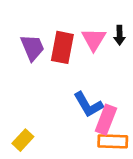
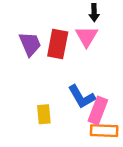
black arrow: (120, 35) -> (94, 13), moved
yellow rectangle: (23, 140) -> (44, 114), moved, turned -48

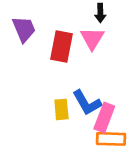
purple trapezoid: (30, 44) -> (24, 29), moved
yellow rectangle: (44, 114) -> (61, 109), moved

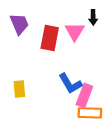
black arrow: (100, 13) -> (93, 17), moved
yellow rectangle: (61, 109) -> (19, 89), moved

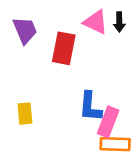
pink triangle: (75, 31) -> (96, 22), moved, turned -36
blue L-shape: (70, 84) -> (90, 107), turned 35

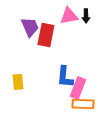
pink triangle: (96, 22) -> (69, 16), turned -36
purple trapezoid: (25, 30) -> (30, 27), moved

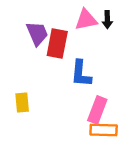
blue L-shape: (65, 77) -> (81, 74), moved

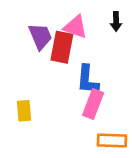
pink triangle: (86, 20) -> (75, 27), moved, turned 30
pink rectangle: (97, 110) -> (93, 104), moved

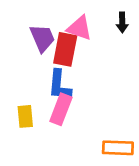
blue L-shape: (88, 80) -> (59, 85), moved
pink rectangle: (93, 104) -> (61, 109), moved

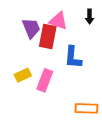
blue L-shape: (59, 85) -> (73, 57), moved
yellow rectangle: (25, 116) -> (23, 75), moved, turned 70

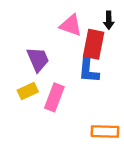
purple trapezoid: (31, 28) -> (38, 59), moved
red rectangle: (48, 36) -> (94, 44), moved

